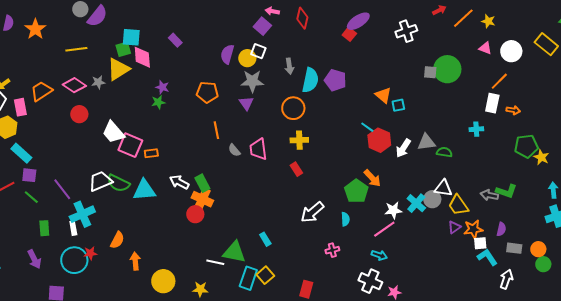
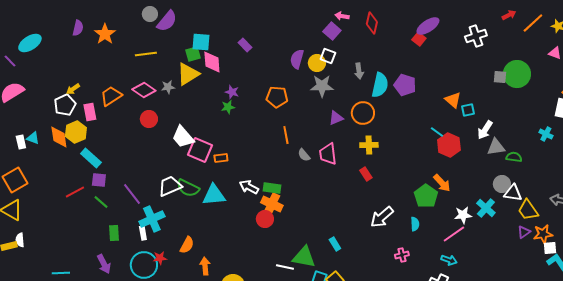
purple triangle: (246, 103) -> (336, 118), moved, turned 42
cyan cross: (476, 129) -> (546, 134), turned 32
white arrow: (403, 148) -> (485, 130), moved
green rectangle: (202, 183) -> (272, 188), turned -54
gray circle: (432, 199) -> (502, 184), moved

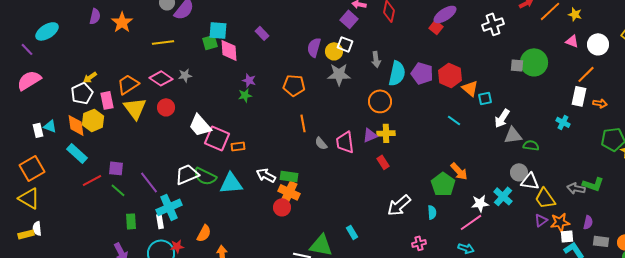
yellow triangle: (188, 74) -> (135, 108), moved, turned -35
purple triangle: (336, 118) -> (370, 135), moved
red hexagon: (449, 145) -> (450, 75), moved
cyan rectangle: (91, 158) -> (77, 153), moved

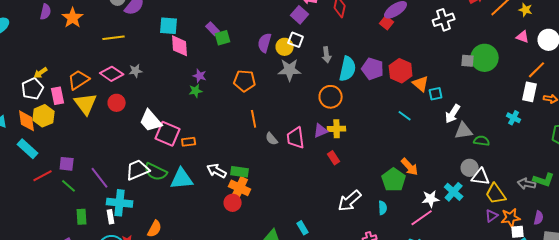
green square: (210, 42) -> (223, 38), moved
cyan cross: (169, 207) -> (120, 203), turned 30

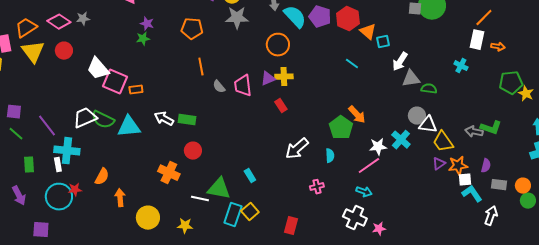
cyan semicircle: (348, 69) -> (295, 17), turned -55
orange cross: (240, 188) -> (169, 173), moved
red circle: (233, 203) -> (193, 151), moved

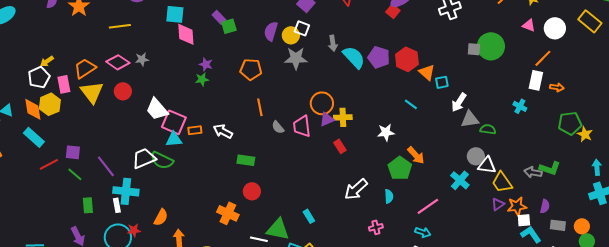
orange circle: (278, 45) -> (322, 103), moved
white arrow: (164, 119) -> (223, 131), moved
cyan triangle: (129, 127) -> (174, 139), moved, size x0.7
white star: (378, 147) -> (386, 132), moved

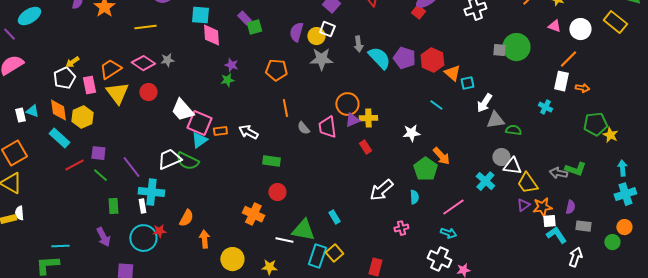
yellow hexagon: (50, 104) -> (82, 117), moved
cyan triangle: (174, 139) -> (199, 140), turned -30
orange circle: (582, 226) -> (624, 227), moved

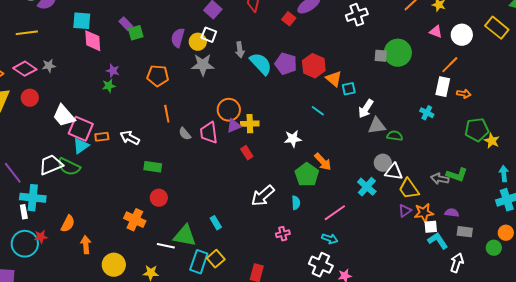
red square: (418, 12) -> (289, 19), moved
purple semicircle: (570, 207) -> (452, 213), turned -96

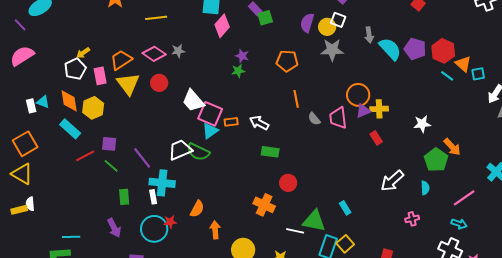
pink diamond: (93, 41) -> (222, 26), turned 45
cyan line: (318, 111) -> (447, 76), moved
green rectangle: (153, 167) -> (270, 152), moved

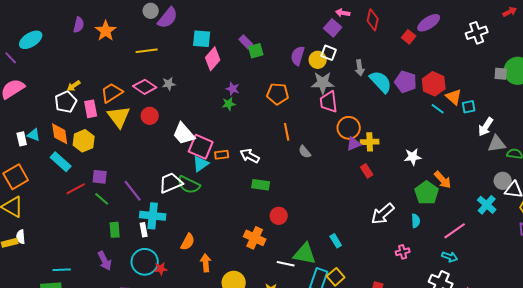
pink trapezoid: (338, 118) -> (329, 102), moved
red star: (170, 222) -> (161, 269), moved

